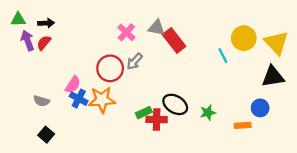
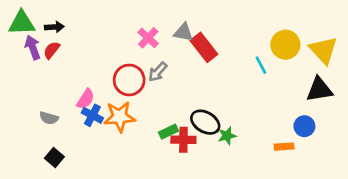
green triangle: (18, 20) -> (22, 23), size x1.5
green star: (208, 113) -> (227, 136), moved

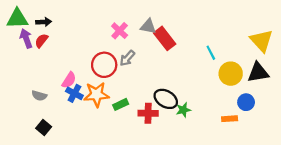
yellow circle: (285, 45) -> (231, 74), moved
green rectangle: (169, 132) -> (121, 104), moved

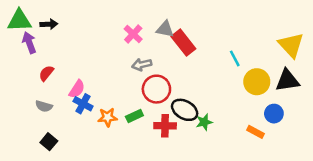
red semicircle: (41, 41) -> (46, 73), moved
gray arrow: (127, 58) -> (142, 65), turned 35
red circle: (104, 65) -> (156, 89), moved
orange star: (96, 94) -> (108, 117), moved, size x0.7
orange rectangle: (230, 119) -> (256, 132), turned 32

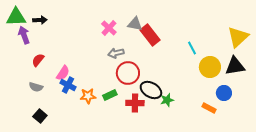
yellow triangle: (291, 45) -> (238, 37), turned 30

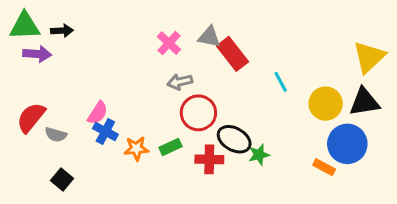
purple arrow: (24, 35) -> (37, 54), turned 114
cyan line: (192, 48) -> (281, 82), moved
red semicircle: (38, 60) -> (31, 118), moved, size x1.5
blue circle: (224, 93) -> (347, 144), size x1.6

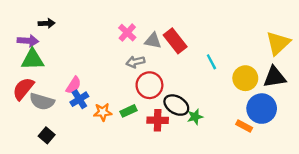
green triangle: (25, 26) -> (33, 59), moved
gray triangle: (209, 37) -> (153, 41), moved
blue cross: (105, 131) -> (79, 99), turned 30
gray semicircle: (56, 135) -> (42, 102), size x1.5

